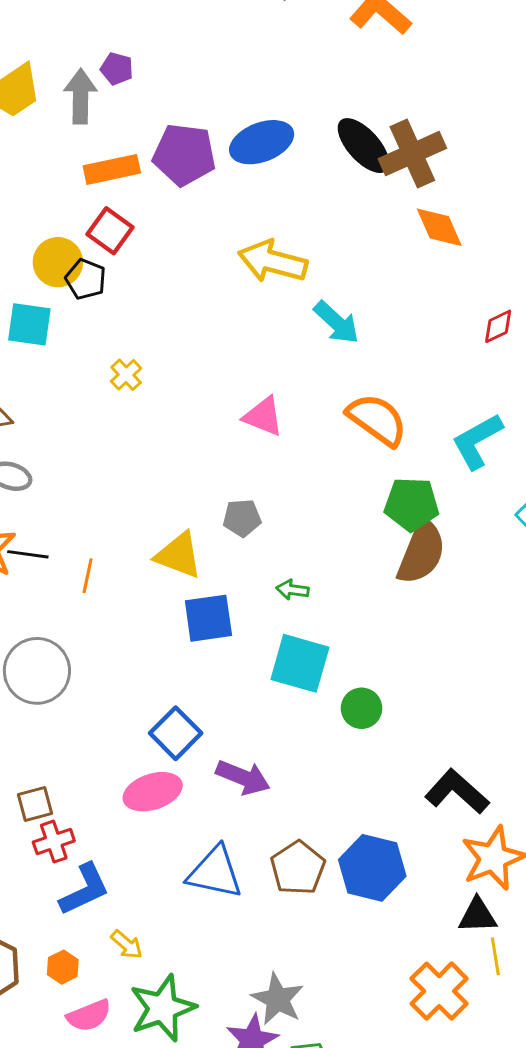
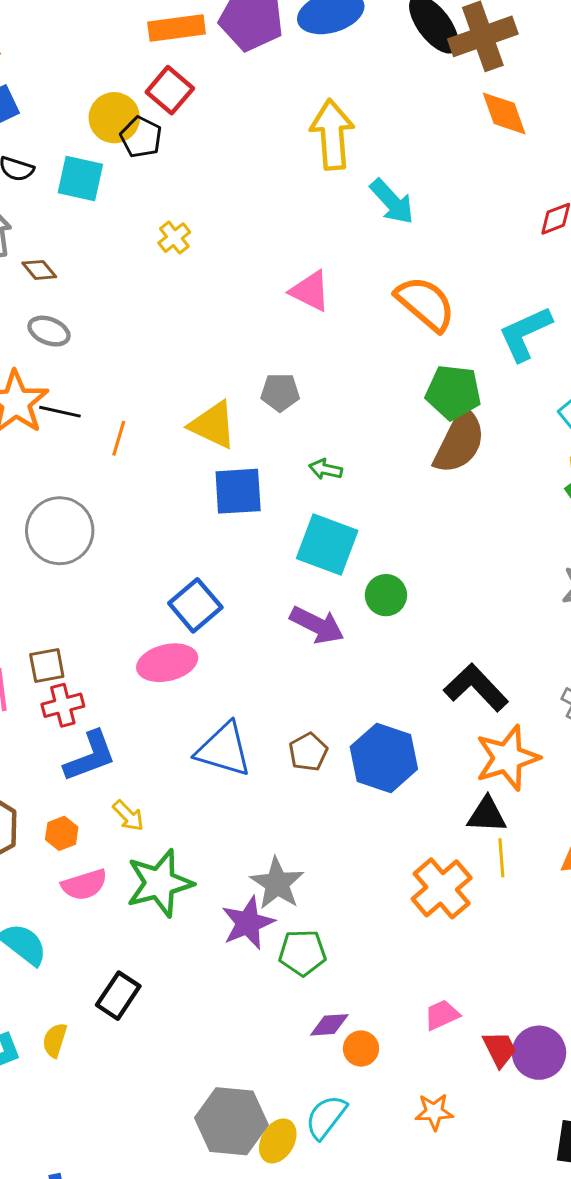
yellow arrow: (273, 261) -> (332, 134), turned 66
purple arrow: (243, 777) -> (317, 625), moved
brown pentagon: (298, 868) -> (308, 752), size x0.7

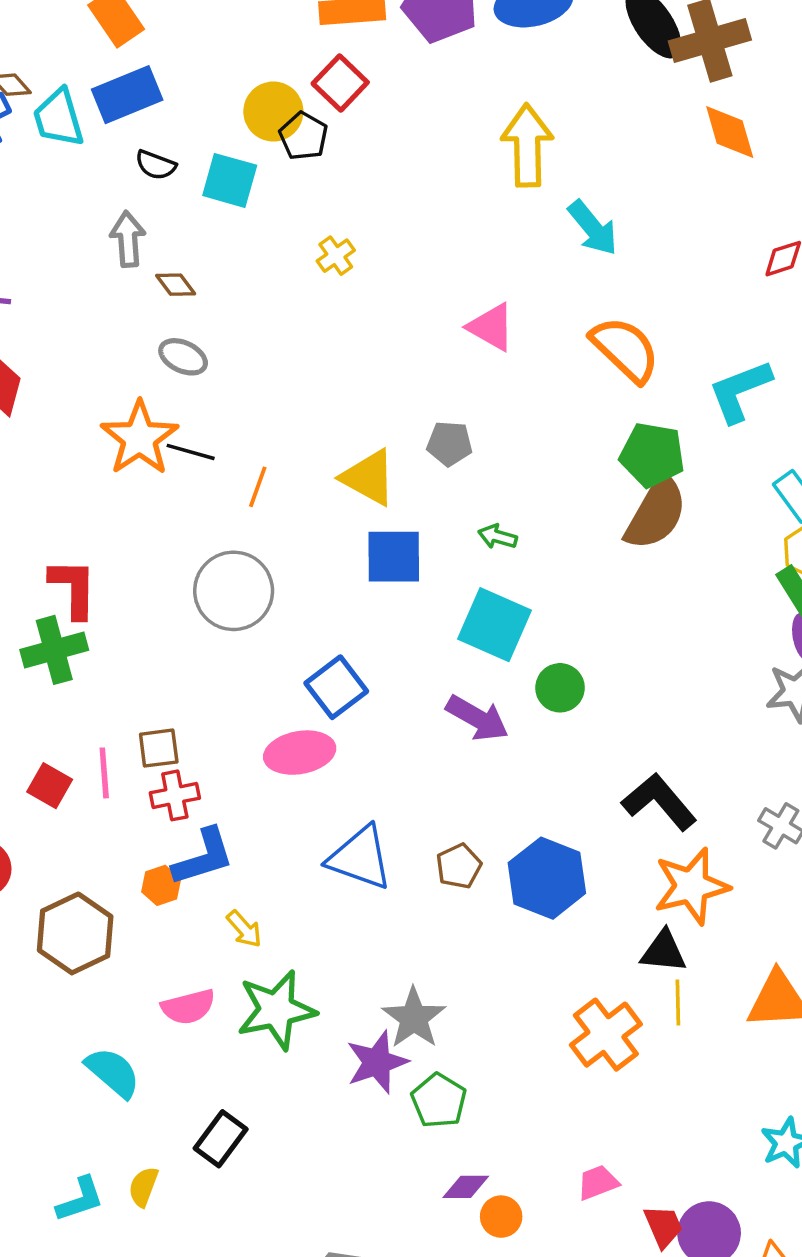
gray circle: (60, 531) -> (234, 591), moved
orange hexagon: (62, 833) -> (161, 885), moved
green pentagon: (302, 953) -> (439, 1101), turned 30

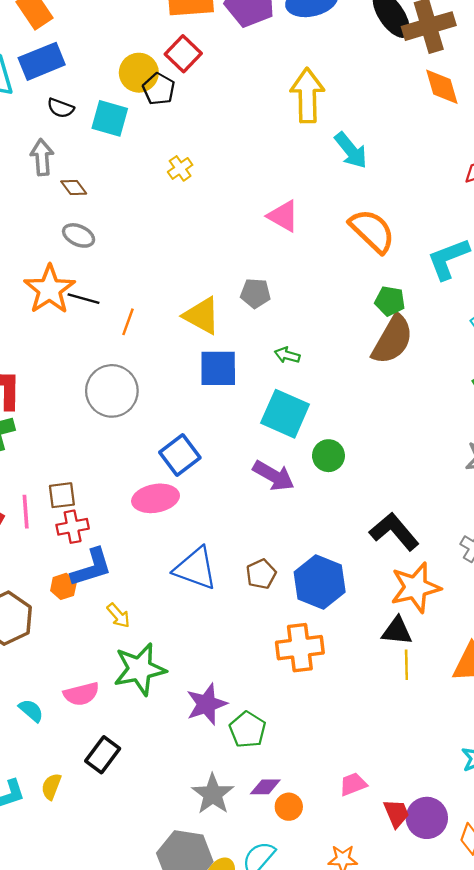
green pentagon: (652, 455) -> (390, 301), size x0.7
pink semicircle: (188, 1007) -> (81, 694), moved
gray star: (414, 1018) -> (213, 794), moved
orange cross: (606, 1035) -> (300, 648), moved, turned 30
cyan semicircle: (113, 1072) -> (31, 711), size x0.7

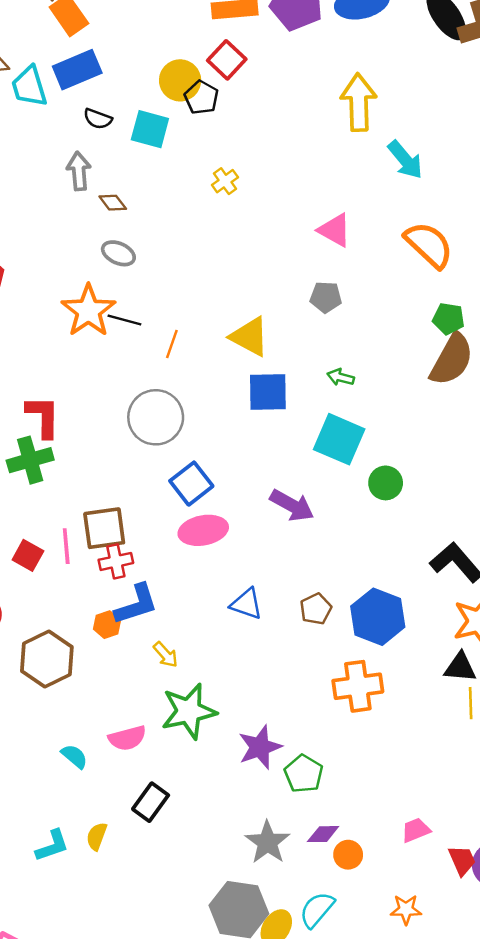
gray pentagon: (255, 293) -> (326, 297), moved
blue square: (180, 455) -> (191, 484), moved
purple arrow: (274, 476) -> (292, 505), moved
brown square: (62, 495) -> (104, 528), size x1.5
blue triangle: (196, 568) -> (246, 604), size x0.7

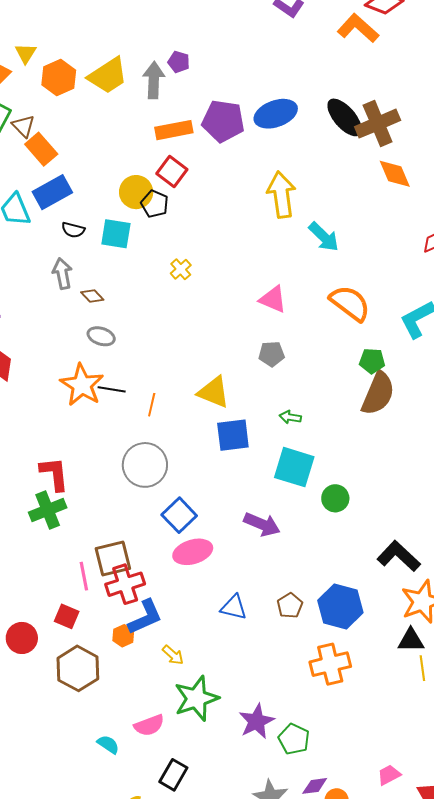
red square: (28, 555) -> (67, 616), moved
red cross: (116, 561) -> (125, 584), size x1.4

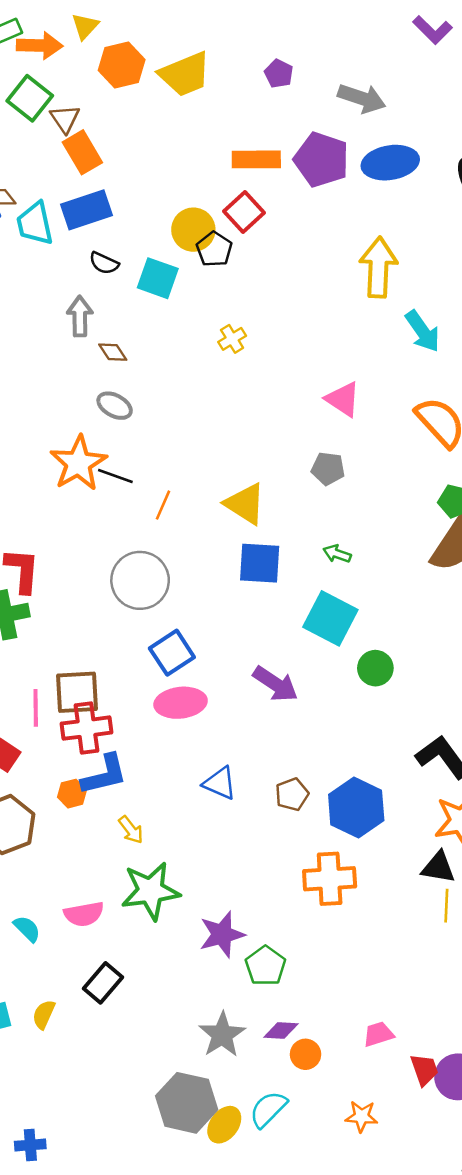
gray arrow: (154, 80) -> (362, 98), moved, turned 96

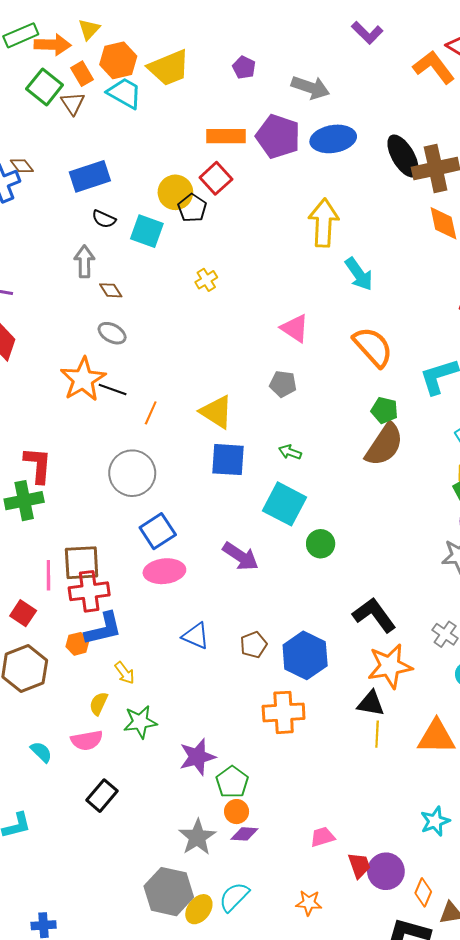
orange rectangle: (82, 152) -> (82, 74), moved, size x0.7
cyan trapezoid: (35, 224) -> (124, 93), moved, turned 132
green star: (150, 891) -> (140, 722), size x0.7
yellow semicircle: (44, 1014) -> (99, 704), moved
orange circle: (306, 1054) -> (237, 812), moved

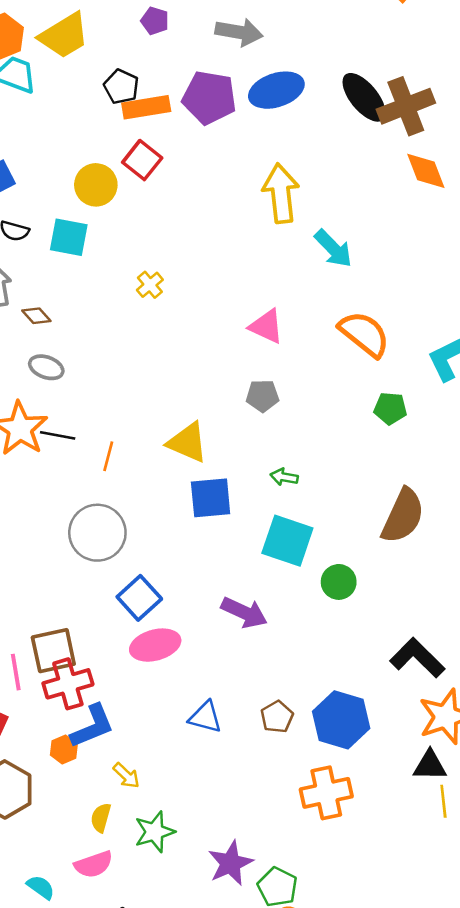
black pentagon: (192, 208) -> (121, 87), moved
brown semicircle: (384, 445) -> (403, 516), moved

